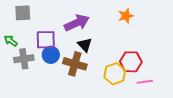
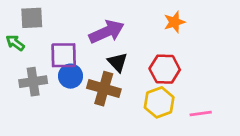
green arrow: (11, 41) -> (15, 43), moved
red hexagon: (131, 62) -> (165, 69), moved

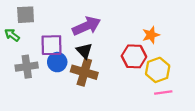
orange star: (174, 22) -> (151, 35), moved
black triangle: (118, 62) -> (84, 51), moved
yellow hexagon: (159, 102) -> (158, 70), moved

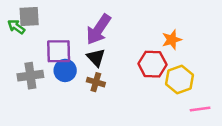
purple arrow: (87, 26) -> (99, 29), turned 148
green arrow: (12, 35) -> (16, 27), moved
brown cross: (84, 72) -> (96, 82), size x0.6
pink line: (163, 93) -> (200, 109), moved

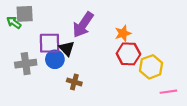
orange star: (172, 40) -> (123, 33), moved
black triangle: (96, 58) -> (67, 48), moved
brown cross: (96, 82) -> (74, 82), moved

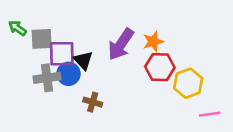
gray square: (25, 14) -> (42, 39), moved
purple arrow: (83, 25) -> (121, 44), moved
gray cross: (26, 64) -> (47, 78), moved

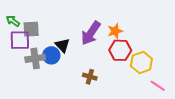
purple square: (62, 54) -> (20, 40), moved
brown cross: (93, 102) -> (90, 77), moved
pink line: (210, 114) -> (158, 86), turned 42

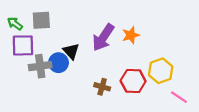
gray square: (31, 29) -> (41, 20), moved
red hexagon: (120, 50) -> (133, 81), moved

